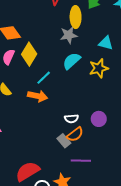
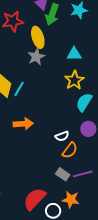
cyan semicircle: (72, 61) -> (84, 102), moved
cyan line: (44, 78) -> (19, 89), moved
gray rectangle: (64, 141) -> (63, 174), moved

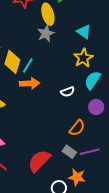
cyan triangle: (74, 54) -> (84, 32), turned 35
orange arrow: (23, 124) -> (30, 83), moved
white semicircle: (62, 136) -> (68, 92), moved
red semicircle: (34, 199) -> (39, 161), moved

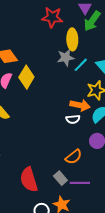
cyan line: (28, 65) -> (81, 65), moved
orange arrow: (30, 83) -> (80, 105), moved
red semicircle: (39, 161) -> (29, 180), turned -75

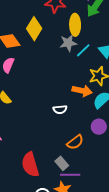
yellow diamond: (26, 77) -> (34, 29), moved
white semicircle: (73, 119) -> (60, 109), moved
purple line: (80, 183) -> (70, 175), moved

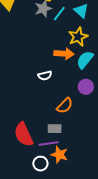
gray rectangle: (62, 163) -> (55, 129), turned -40
purple line: (70, 175) -> (49, 144), moved

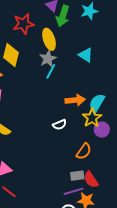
cyan line: (59, 14) -> (51, 71), moved
yellow star: (78, 37) -> (92, 118), moved
red semicircle: (24, 134) -> (91, 180), moved, size x0.7

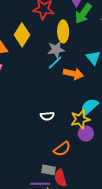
orange arrow: (75, 100) -> (73, 74), moved

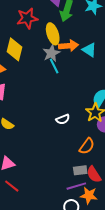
cyan line: (55, 63) -> (54, 66), turned -56
orange arrow: (73, 74) -> (69, 46), moved

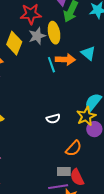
orange arrow: (69, 46) -> (65, 59), moved
gray star: (51, 53) -> (37, 36), moved

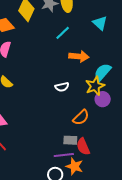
orange arrow: (65, 59) -> (79, 56), moved
cyan line: (51, 65) -> (63, 33), turned 63

